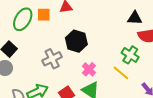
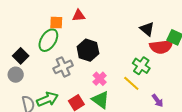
black triangle: (135, 18) -> (147, 29), turned 35
green ellipse: (23, 19) -> (48, 40), moved

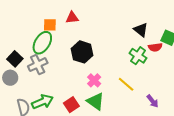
red semicircle: (161, 47) -> (155, 47), size x0.6
green cross: (141, 66) -> (138, 56), moved
gray cross: (63, 67) -> (38, 65), moved

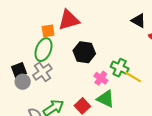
red triangle: (72, 18) -> (69, 20), size x1.6
green cross: (138, 56) -> (120, 68), moved
black square: (15, 59) -> (19, 70), turned 35
gray circle: (10, 78) -> (23, 82), moved

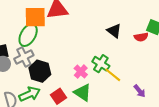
black triangle: (138, 21) -> (114, 31), moved
orange square: (48, 31) -> (35, 17), size x1.6
black hexagon: (84, 52) -> (40, 71), moved

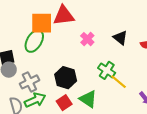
gray cross: (24, 57) -> (29, 82), moved
black hexagon: (40, 71) -> (66, 78), moved
pink cross: (81, 72) -> (87, 39), moved

